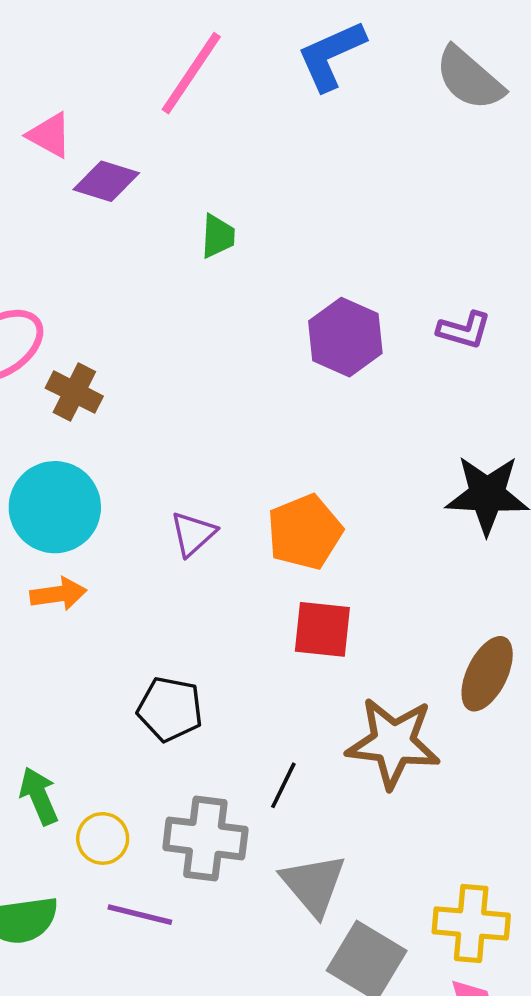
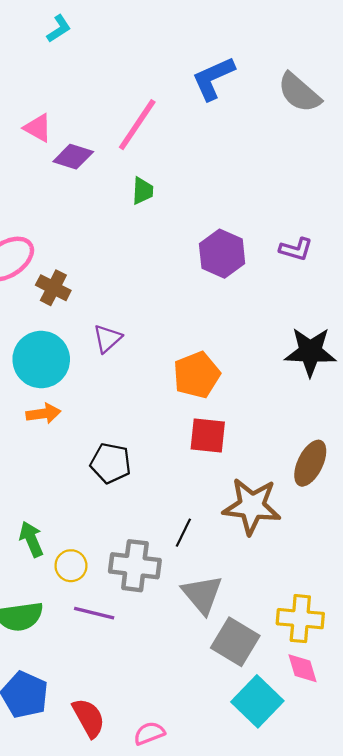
pink line: (191, 73) -> (137, 125), moved
purple triangle: (193, 534) -> (107, 339), moved
black pentagon: (170, 709) -> (111, 463), moved

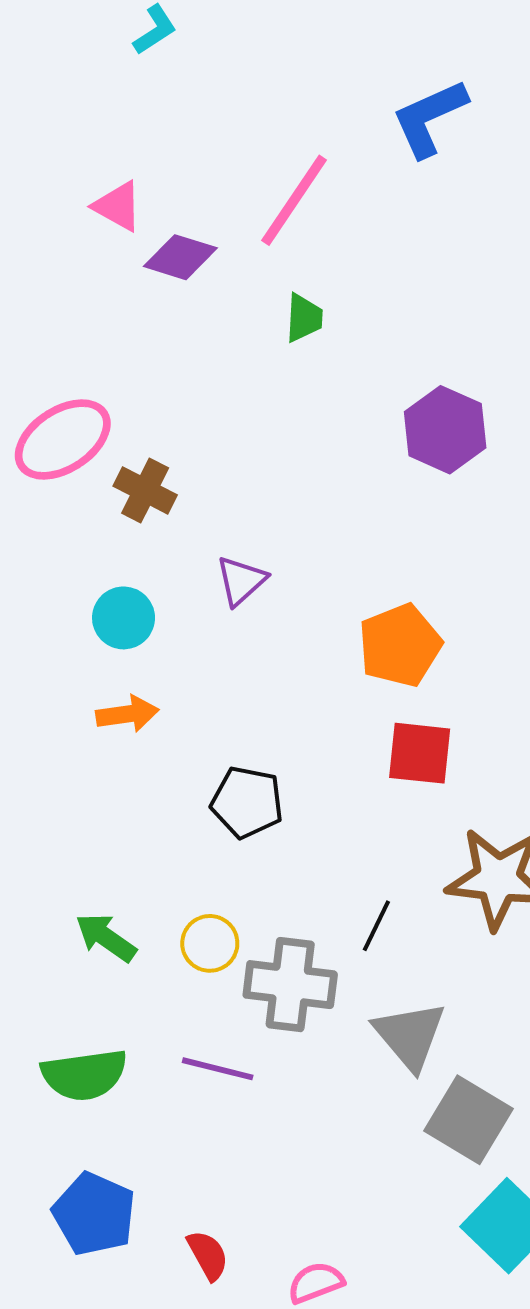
cyan circle: (41, 359) -> (124, 618), size x0.6
green arrow: (31, 539) -> (106, 937), turned -32
yellow circle: (71, 566) -> (210, 943), moved
red semicircle: (89, 718) -> (208, 1255), size x0.7

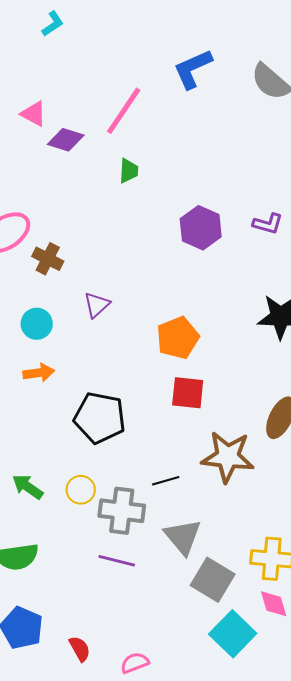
black pentagon: (247, 802) -> (100, 418), size x1.4
black line: (376, 926) -> (166, 481), turned 48
purple line: (218, 1069) -> (117, 561), moved

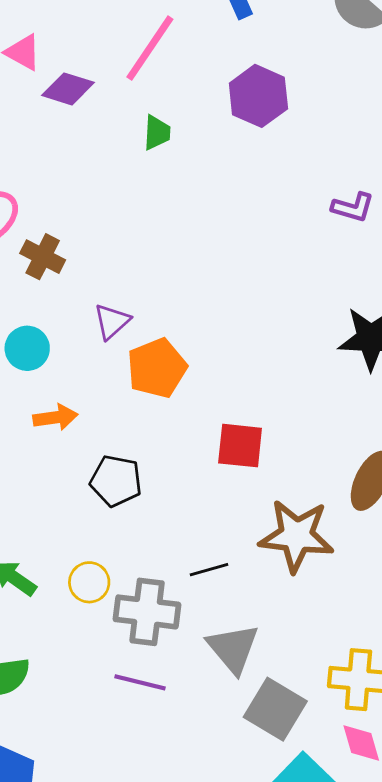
purple hexagon: (201, 228) -> (258, 96), moved
orange pentagon: (178, 338) -> (157, 368), moved
orange arrow: (39, 373) -> (55, 417), moved
black pentagon: (100, 418) -> (116, 481), size x0.7

